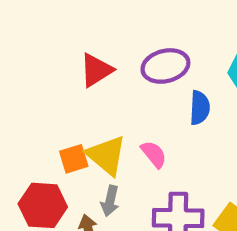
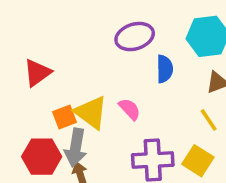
red triangle: (96, 70) -> (37, 73), moved
gray arrow: (110, 201) -> (76, 148), moved, size x1.5

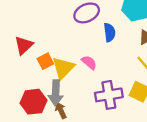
yellow triangle: (91, 112) -> (63, 68), turned 45
orange square: (65, 117) -> (45, 61), moved

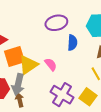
orange square: (45, 61) -> (14, 57), size x1.5
purple cross: (109, 95) -> (62, 95), turned 30

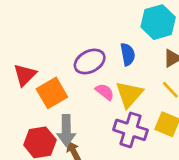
purple ellipse: (56, 23) -> (90, 62), moved
yellow triangle: (28, 65) -> (129, 94), moved

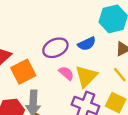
blue semicircle: (128, 54) -> (87, 44), turned 72

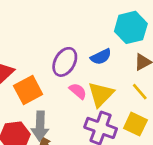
purple ellipse: (55, 48) -> (65, 62), turned -35

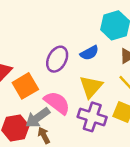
pink semicircle: (78, 91) -> (57, 103), moved, size x1.6
gray arrow: (40, 126) -> (38, 118), turned 55

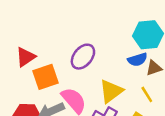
blue semicircle: (89, 53) -> (137, 60), moved

